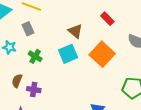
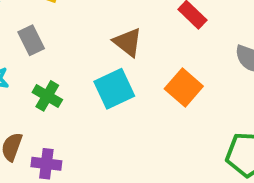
orange square: (102, 54) -> (184, 88), size x0.7

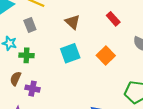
brown triangle: (128, 42) -> (73, 22), moved
green cross: (47, 96) -> (26, 55), moved, turned -32

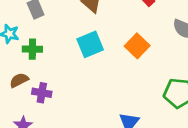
brown semicircle: (16, 79) -> (19, 80), turned 40

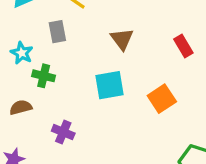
purple cross: (42, 93) -> (63, 132), moved

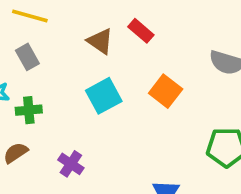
red rectangle: (183, 46) -> (141, 31), moved
purple cross: (63, 132) -> (71, 164), turned 30

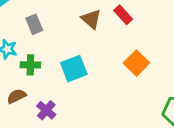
cyan square: (104, 96) -> (74, 69), moved
purple cross: (71, 164) -> (46, 110), moved

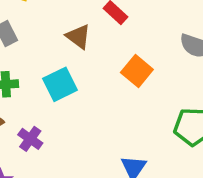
brown triangle: (91, 19) -> (78, 37), moved

